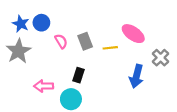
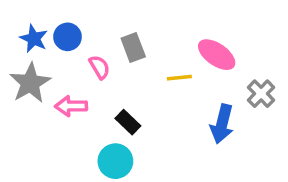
gray rectangle: (85, 41) -> (133, 47), moved
black rectangle: (79, 75) -> (128, 122), turned -64
pink arrow: (44, 86) -> (71, 106), moved

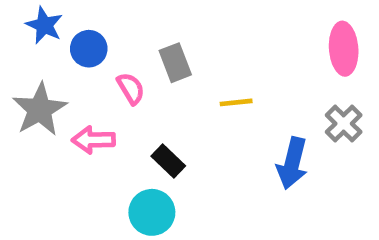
blue star: (34, 39) -> (44, 25), moved
pink ellipse: (217, 55) -> (344, 49), moved, turned 51

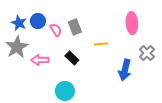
blue star: (44, 25) -> (19, 23), moved
pink ellipse: (344, 49) -> (132, 23), moved
pink semicircle: (131, 88) -> (56, 30), moved
black rectangle: (168, 161) -> (72, 58), moved

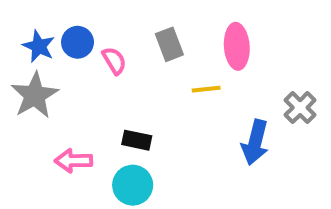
pink ellipse: (132, 23) -> (237, 46), moved
gray rectangle: (75, 27) -> (169, 44), moved
black rectangle: (72, 58) -> (137, 140), moved, turned -32
pink arrow: (40, 60) -> (73, 161), moved

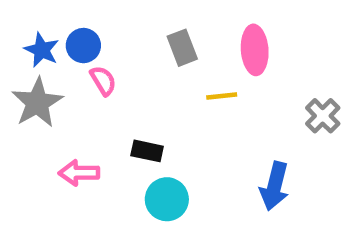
pink semicircle: (114, 61) -> (103, 81), moved
blue arrow: (255, 142) -> (274, 186), moved
cyan circle: (133, 185) -> (167, 199), moved

